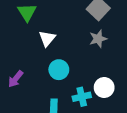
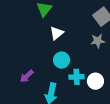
purple arrow: (16, 79) -> (27, 76), moved
cyan cross: (82, 97) -> (77, 77), moved

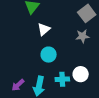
purple arrow: (27, 76) -> (18, 85), moved
cyan cross: (77, 77) -> (62, 79), moved

